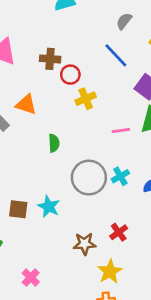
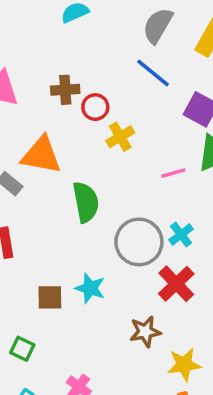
gray semicircle: (124, 21) -> (158, 26), size x1.5
orange triangle: (26, 104) -> (41, 155), size x1.4
green semicircle: (54, 143) -> (86, 202), size x1.6
red cross: (119, 232) -> (176, 284), moved, size x1.5
yellow star: (110, 272) -> (184, 365), turned 30

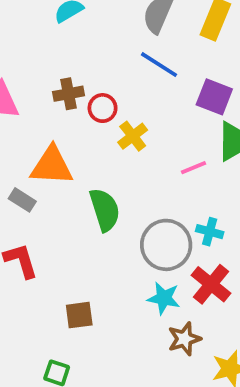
cyan cross: (181, 234) -> (210, 232), turned -30
cyan star: (90, 288) -> (164, 298), moved

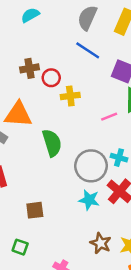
yellow cross: (133, 136) -> (70, 96), turned 30
brown star: (184, 339) -> (101, 243), moved, turned -30

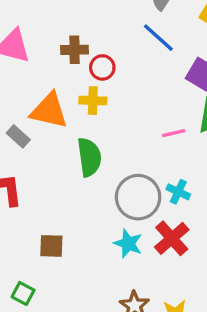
yellow cross: (70, 96) -> (93, 101), moved

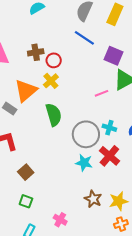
yellow cross: (93, 101) -> (51, 81), turned -35
orange triangle: (49, 111) -> (26, 91), turned -45
brown square: (51, 246) -> (26, 172), moved, turned -35

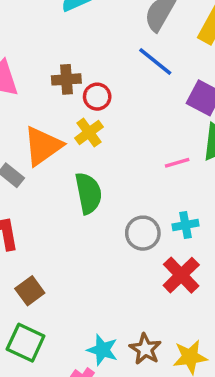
cyan cross: (109, 128) -> (185, 225), turned -32
gray circle: (86, 134) -> (143, 233), size x0.7
cyan star: (84, 163) -> (102, 350), moved
green square: (26, 201) -> (26, 343), size x1.5

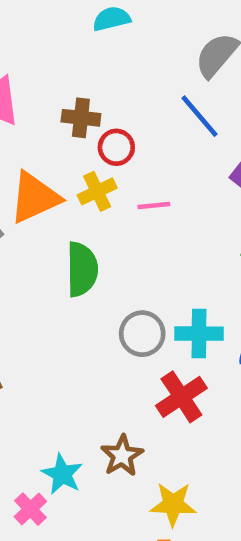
pink line: (177, 163) -> (154, 206), moved
cyan cross: (185, 225) -> (199, 334), size x1.4
brown star: (145, 349) -> (122, 456), moved

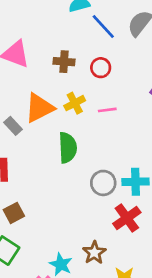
blue line: (200, 116) -> (103, 27), moved
red circle: (116, 147) -> (101, 68), moved

